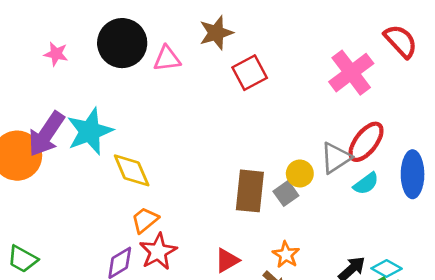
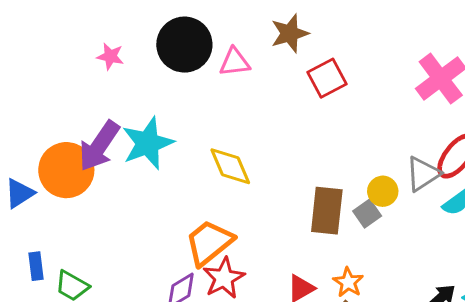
yellow diamond: (132, 170) -> (230, 166), moved
orange trapezoid: (145, 220) -> (209, 243), size x1.6
orange star: (286, 255) -> (348, 282), moved

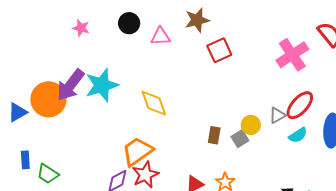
black circle: (184, 45) -> (129, 23), size x0.6
gray triangle: (423, 174) -> (277, 115), size x0.7
brown rectangle: (327, 211) -> (214, 135), size x0.6

